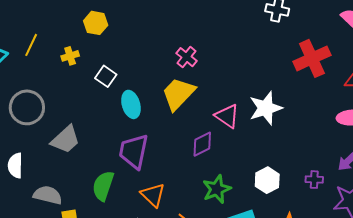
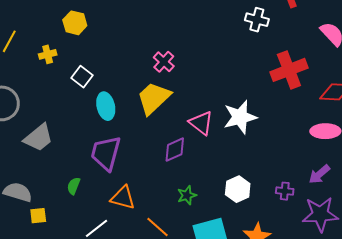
green semicircle: (103, 186) -> (74, 186), size x0.6
green star: (217, 189) -> (187, 195), size x0.7
orange triangle: (153, 195) -> (123, 198), turned -32

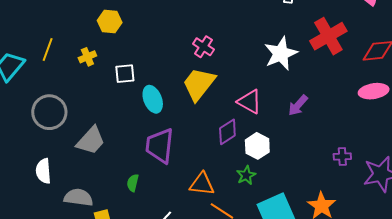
white square: (82, 77) -> (125, 74), turned -35
white star: (240, 117) -> (281, 54), moved
purple arrow: (319, 174) -> (298, 105), moved
white hexagon: (238, 189) -> (257, 146), moved
orange triangle: (123, 198) -> (202, 184), moved

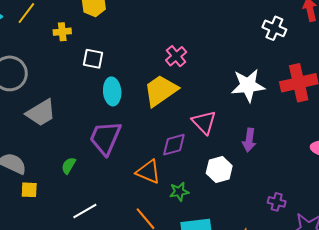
purple arrow: (298, 105) -> (249, 140), turned -50
white hexagon: (257, 146) -> (219, 169), moved
orange triangle: (202, 184) -> (148, 172), moved

